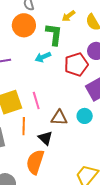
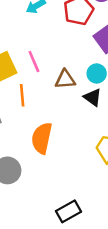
black triangle: (45, 138) -> (93, 97), moved

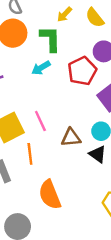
orange semicircle: (42, 138) -> (50, 195), turned -32

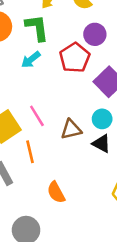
orange semicircle: (50, 195) -> (56, 192), size x0.7

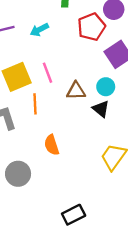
cyan arrow: (31, 60) -> (39, 30), moved

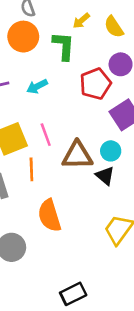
brown triangle: (76, 91) -> (77, 155), size x1.4
orange semicircle: (52, 145) -> (49, 216), size x1.4

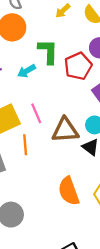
green L-shape: (64, 46) -> (48, 51), moved
orange semicircle: (49, 216) -> (69, 191), moved

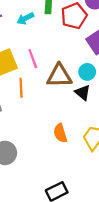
orange semicircle: (69, 191) -> (60, 133), size x0.7

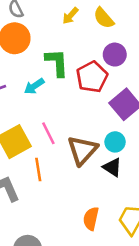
brown triangle: (59, 76) -> (82, 150), turned -40
orange semicircle: (60, 133) -> (91, 219), turned 36

